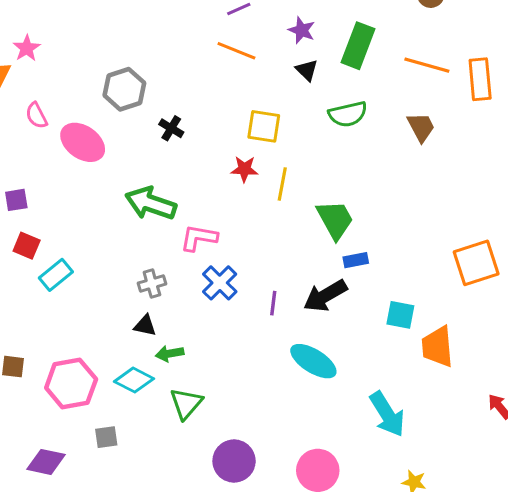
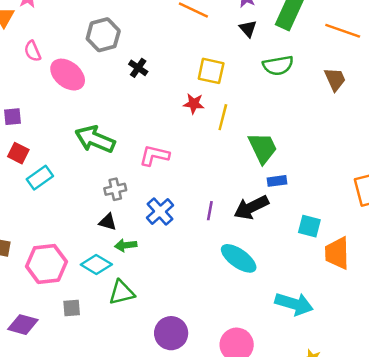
green arrow: (151, 203) -> (95, 139), moved
blue cross: (220, 283) -> (160, 211), moved
green triangle: (186, 403) -> (122, 293), moved, turned 32
cyan arrow: (387, 414) -> (294, 304), turned -45

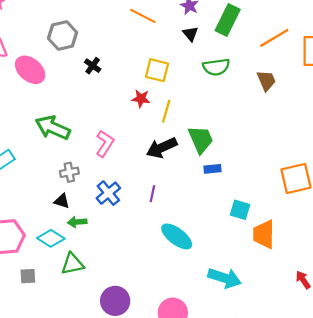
orange line: (343, 31) -> (274, 38), turned -52
pink L-shape: (154, 156) -> (105, 144), turned 108
black arrow: (251, 207) -> (162, 148), moved

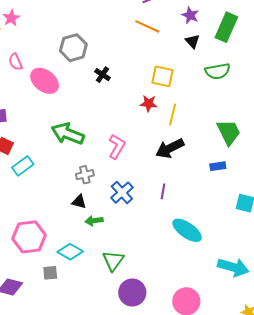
green trapezoid: (201, 139) -> (229, 132), moved
cyan diamond: (51, 238) -> (70, 252), moved
green triangle: (72, 264) -> (113, 261), moved, turned -40

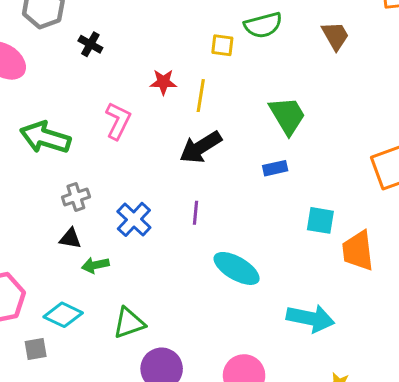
yellow square: (163, 76) -> (222, 45), moved, size x0.7
pink L-shape: (117, 147) -> (118, 121), moved
green triangle: (113, 261) -> (129, 323), turned 40

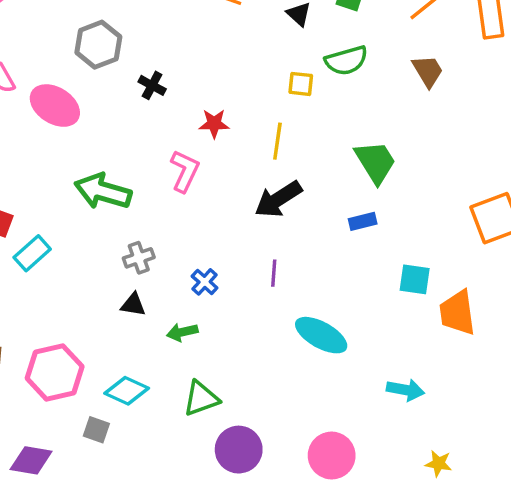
red star: (163, 82) -> (214, 124), moved
blue cross: (134, 219) -> (205, 282), size x0.7
green arrow: (95, 265) -> (182, 332), moved
cyan arrow: (310, 318) -> (405, 390), size x0.7
gray square: (36, 349) -> (96, 430), turned 30

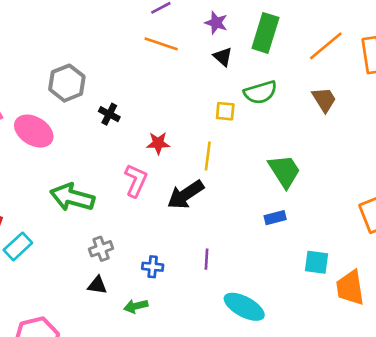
black arrow: (278, 199) -> (186, 195), moved
blue cross: (205, 282) -> (153, 267), turned -36

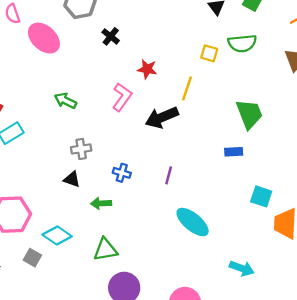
green arrow: (72, 197) -> (65, 101), size x0.6

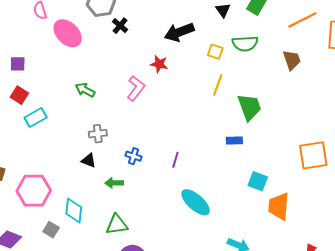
black cross: (111, 36) -> (120, 26), moved
yellow line: (187, 88) -> (218, 85), moved
black arrow: (162, 117) -> (179, 32), moved
cyan diamond: (57, 235) -> (74, 210), turned 60

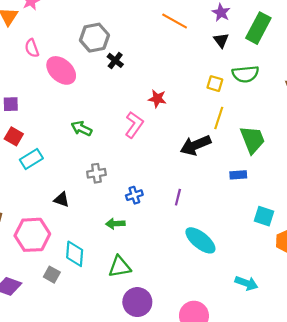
black arrow: (179, 32) -> (196, 145), moved
blue cross: (134, 156) -> (134, 195), turned -35
black triangle: (89, 161) -> (62, 200), moved

